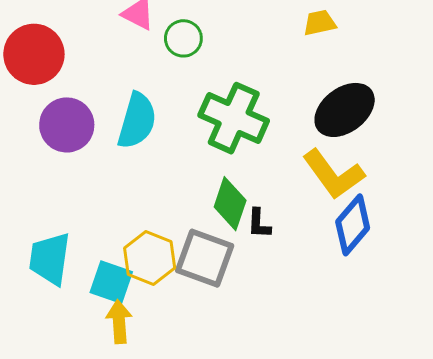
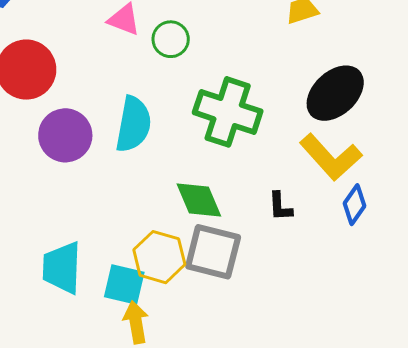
green diamond: (230, 204) -> (199, 200), moved, turned -36
black L-shape: (259, 223) -> (280, 206), moved
blue diamond: (353, 225) -> (355, 205), size x0.7

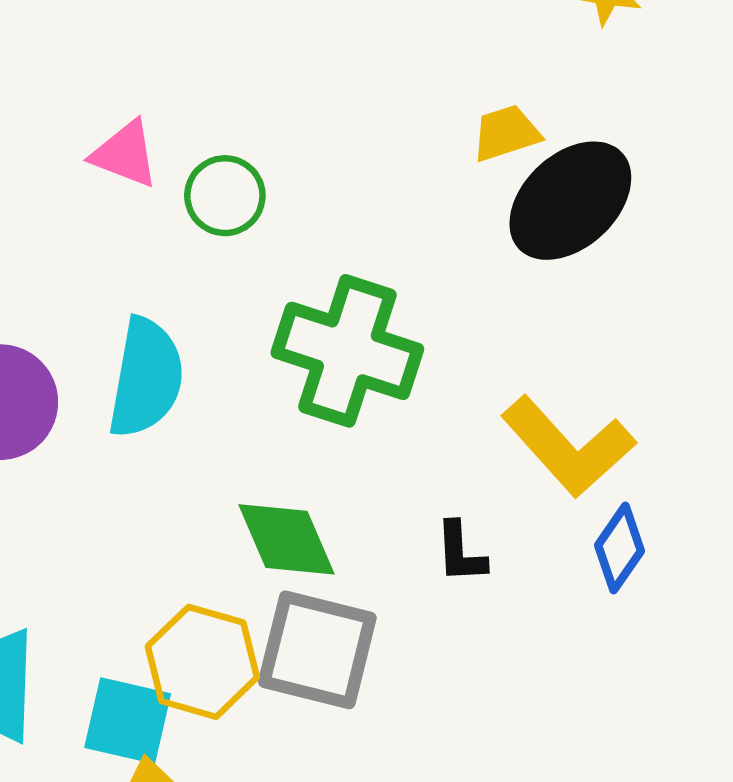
black ellipse: (335, 93) -> (570, 201), moved

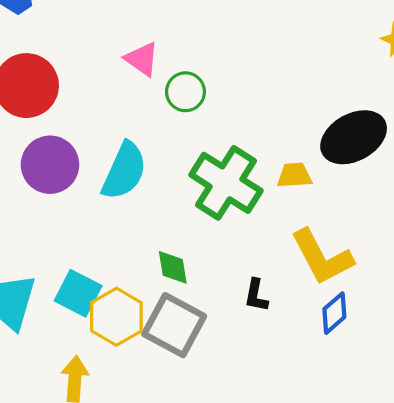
yellow trapezoid: (506, 133) -> (294, 175), moved
green diamond: (287, 539) -> (173, 267), size x0.7
cyan square: (128, 721) -> (78, 293), moved

